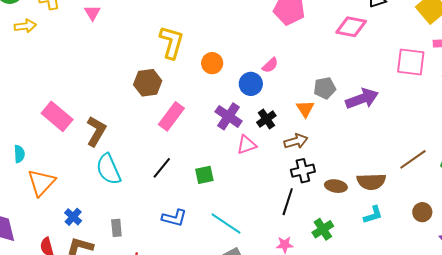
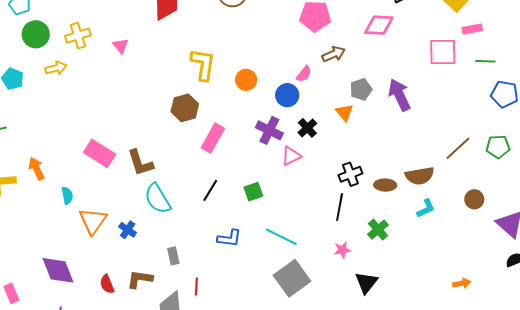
purple arrow: (362, 99) -> (399, 95), turned -88
brown L-shape: (96, 131) -> (140, 163), turned 140
brown arrow: (296, 141) -> (334, 54), moved
blue cross: (73, 217) -> (128, 230), moved

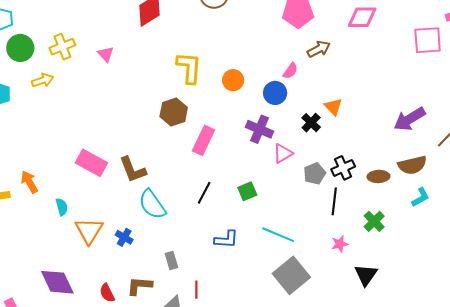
gray pentagon: (361, 89) -> (315, 174), moved
purple arrow: (399, 95) -> (409, 119), moved, turned -92
black cross: (307, 128) -> (311, 123), moved

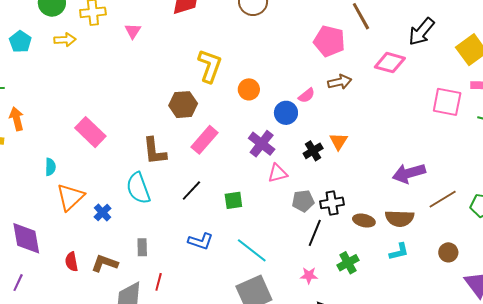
brown L-shape: (133, 170) -> (154, 151), moved
orange arrow: (29, 182) -> (17, 119), moved

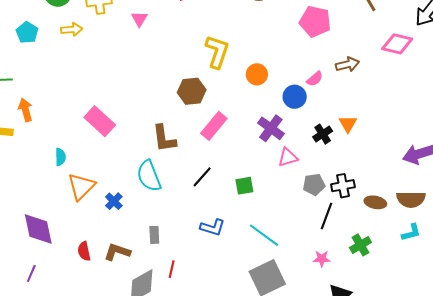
pink pentagon: (329, 41) -> (315, 22), moved

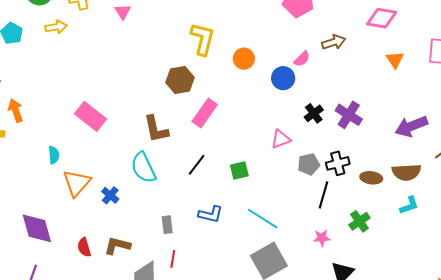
orange triangle: (348, 124) -> (395, 60), moved
purple cross: (271, 128) -> (349, 115), moved
gray rectangle: (154, 235) -> (167, 225), moved

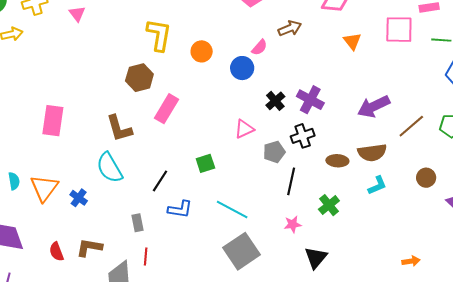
pink rectangle: (90, 116) -> (53, 121), turned 64
cyan semicircle: (54, 155) -> (14, 181), moved
black cross: (338, 163) -> (303, 136), moved
black line: (197, 165) -> (160, 181), moved

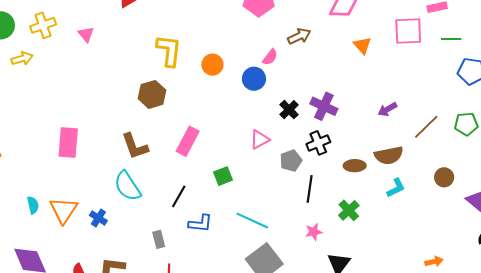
purple arrow: (374, 106) -> (387, 109), size x0.6
pink rectangle: (167, 109) -> (188, 141), moved

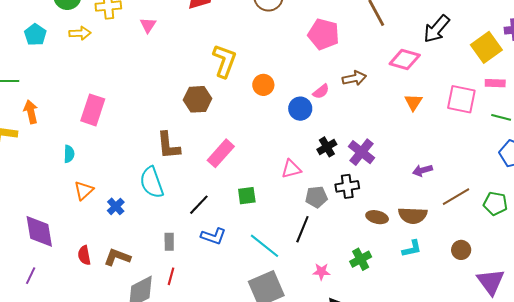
pink rectangle: (68, 143) -> (93, 110), moved
black line: (310, 189) -> (302, 229), moved
cyan semicircle: (33, 205) -> (69, 154), moved
orange triangle: (64, 210) -> (84, 190), size x0.7

